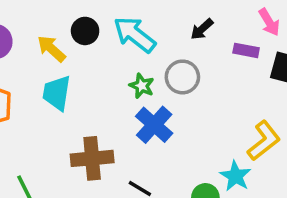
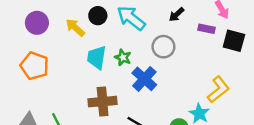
green star: (142, 86) -> (123, 57), moved
cyan trapezoid: (57, 93) -> (97, 57), moved

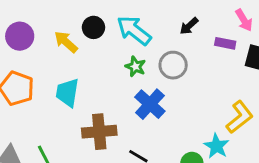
cyan trapezoid: (97, 57) -> (67, 93), moved
green star: (123, 57) -> (135, 67), moved

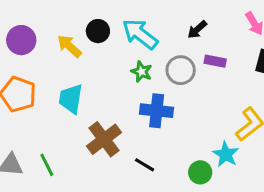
purple rectangle: (225, 43) -> (215, 61), moved
blue cross: (150, 104) -> (157, 111), turned -36
brown cross: (99, 132) -> (104, 139), turned -32

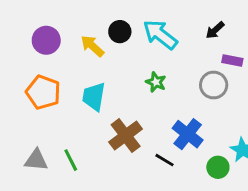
gray circle: (181, 70) -> (214, 85), moved
green star: (142, 72) -> (156, 82), moved
blue cross: (157, 111) -> (188, 134), moved, turned 32

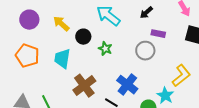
black circle: (120, 32) -> (83, 37), moved

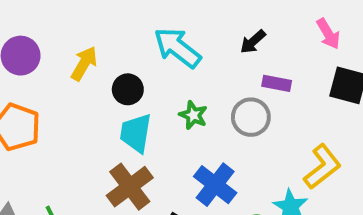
yellow arrow: (61, 24) -> (84, 64), turned 78
green star: (105, 49) -> (193, 115), moved
cyan trapezoid: (62, 59) -> (136, 133), moved

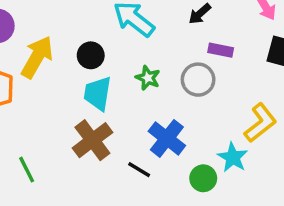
yellow arrow: (84, 64) -> (37, 57), moved, size x1.4

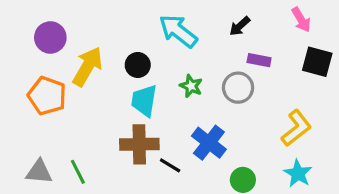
brown cross: (92, 140) -> (139, 144), turned 36
cyan star: (233, 157) -> (298, 173), moved
black line: (139, 170) -> (170, 165), moved

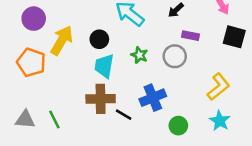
blue cross: (209, 143) -> (153, 98), turned 30

